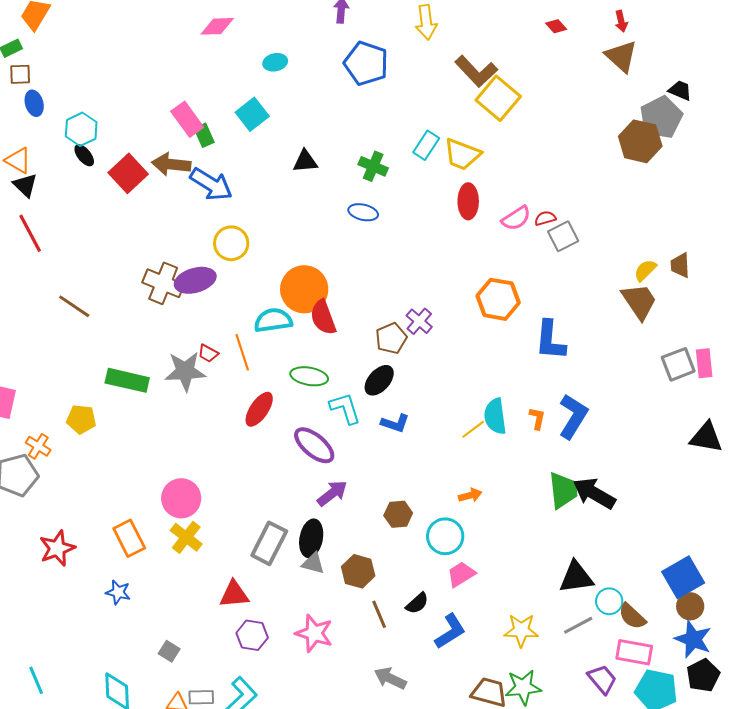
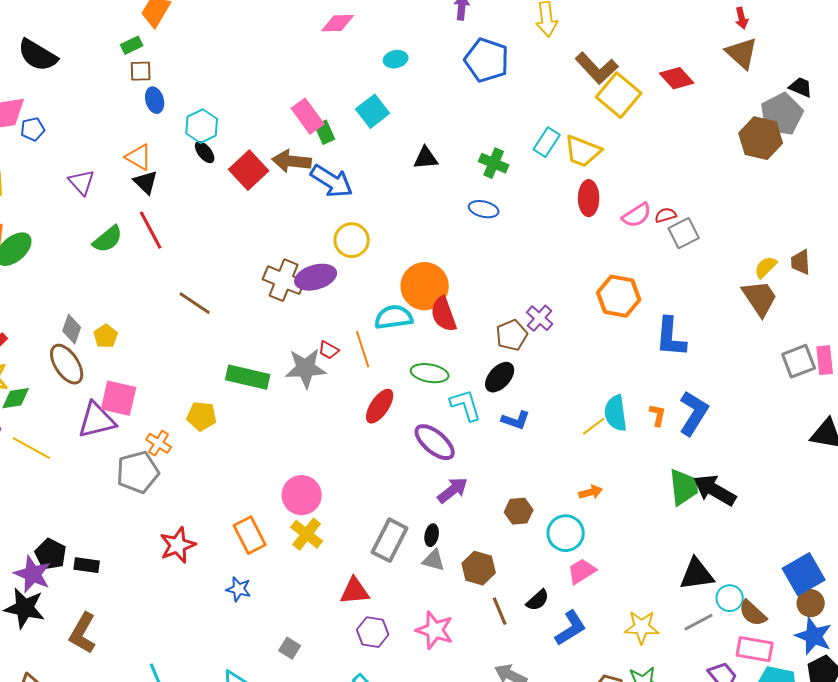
red diamond: (556, 26) -> (677, 78), moved, size x1.6
black ellipse: (311, 538) -> (432, 535), size x0.6

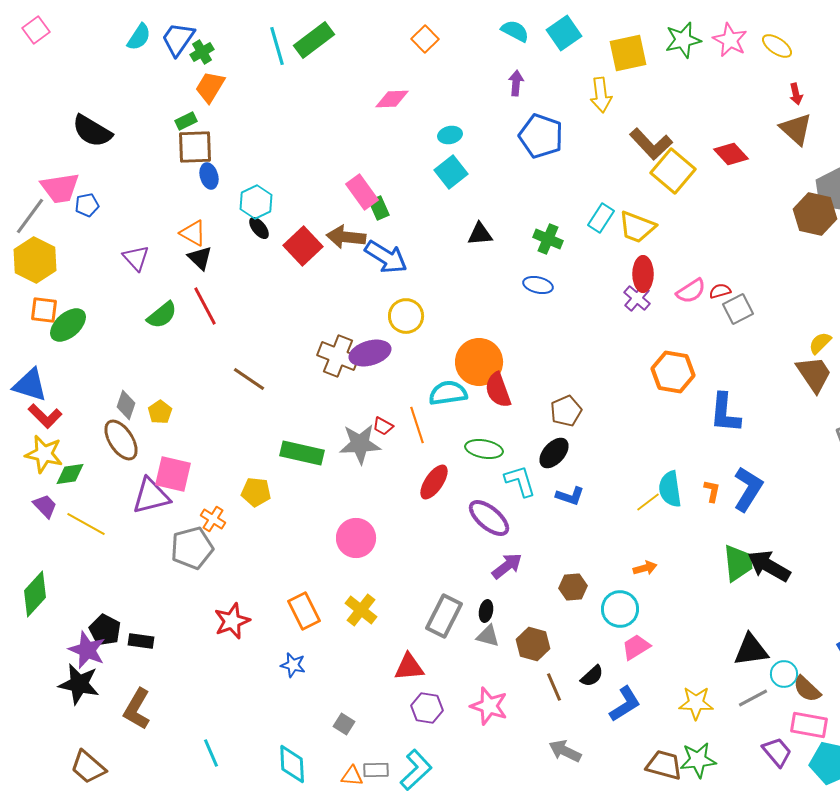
brown square: (141, 71) -> (195, 147), size x1.6
cyan square: (373, 111) -> (451, 172), moved
purple cross: (540, 318) -> (637, 298), moved
pink circle: (302, 495) -> (356, 538), moved

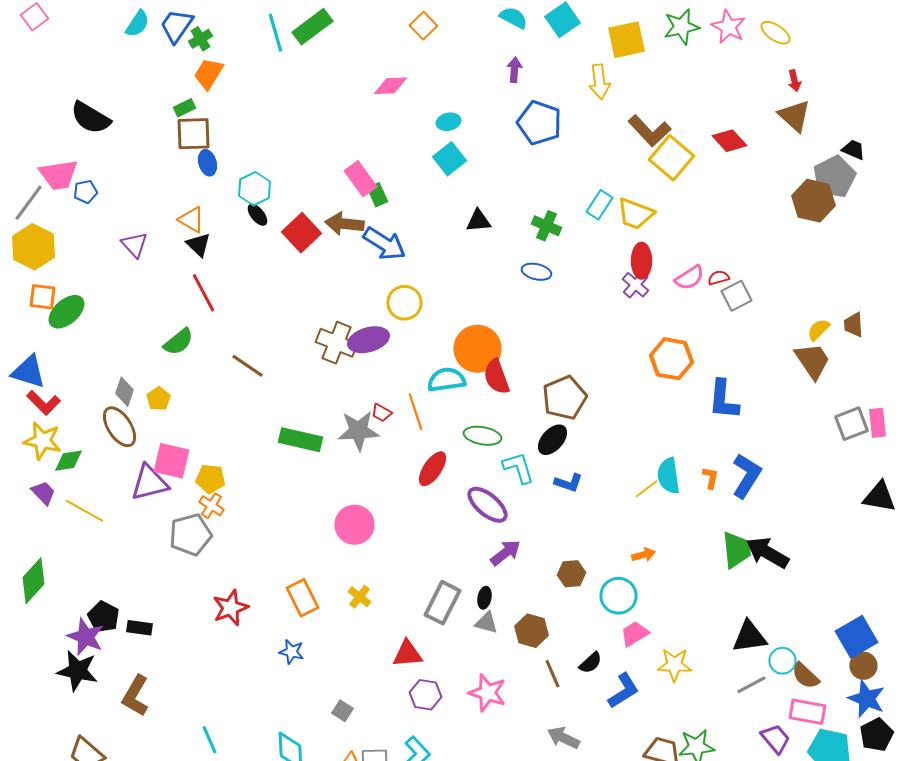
green semicircle: (162, 315) -> (178, 342), moved
brown pentagon: (566, 411) -> (564, 398), size x1.4
yellow pentagon: (256, 492) -> (210, 479), moved
yellow cross: (361, 610) -> (359, 597), size x0.7
yellow star: (696, 703) -> (674, 665), moved

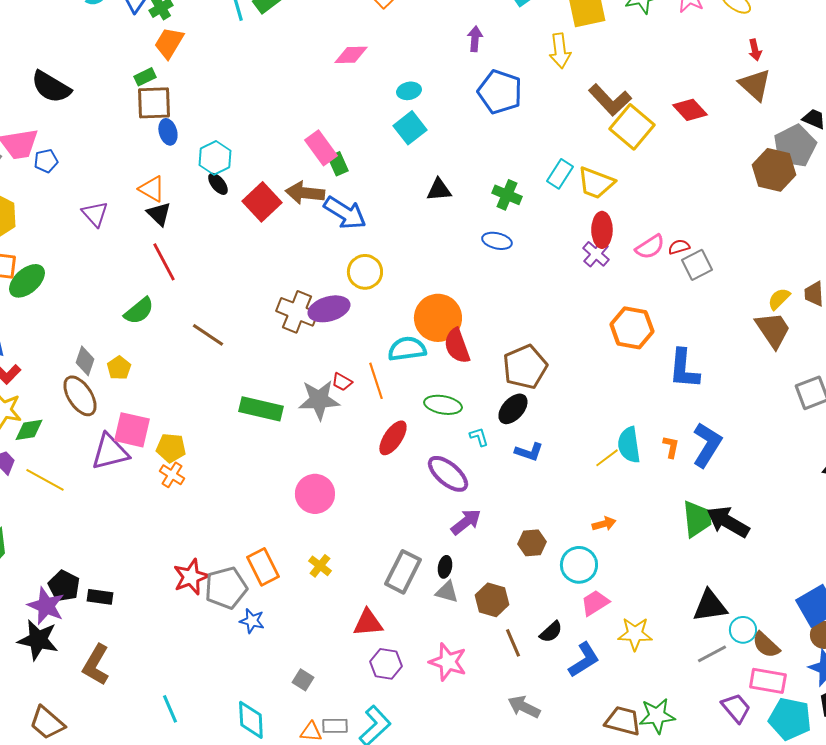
cyan L-shape: (518, 468) -> (479, 437), size x0.6
gray pentagon: (190, 535) -> (226, 588), moved

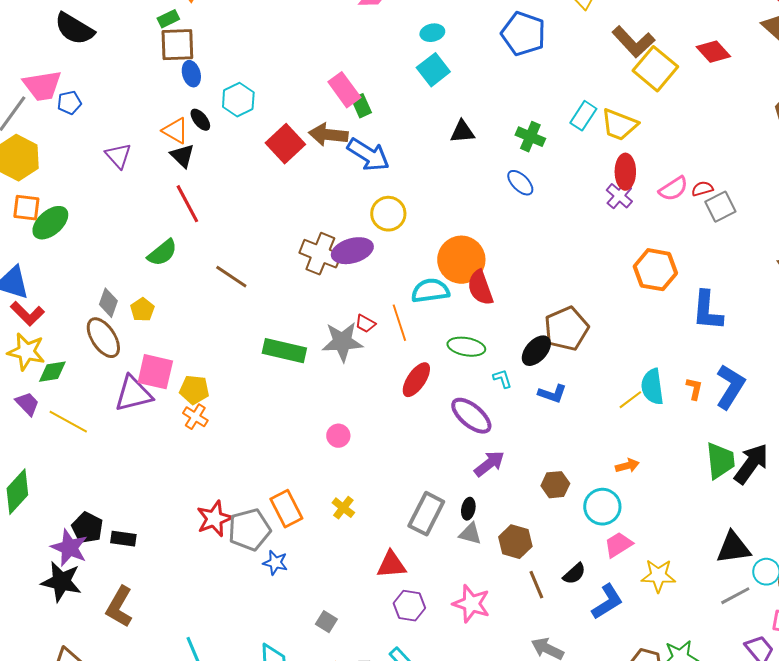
black ellipse: (218, 184) -> (200, 120), moved
blue ellipse: (497, 241) -> (520, 183), turned 32
brown pentagon: (525, 367) -> (566, 329), moved
pink circle: (315, 494) -> (338, 436), size x0.6
black arrow: (728, 522) -> (751, 464), turned 96

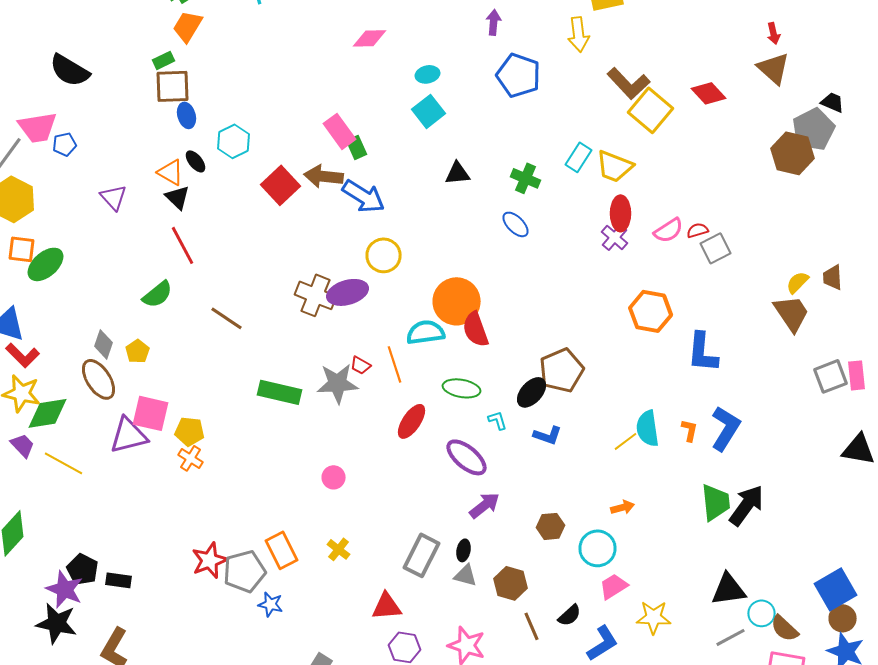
green diamond: (52, 372) -> (48, 413), size x1.4

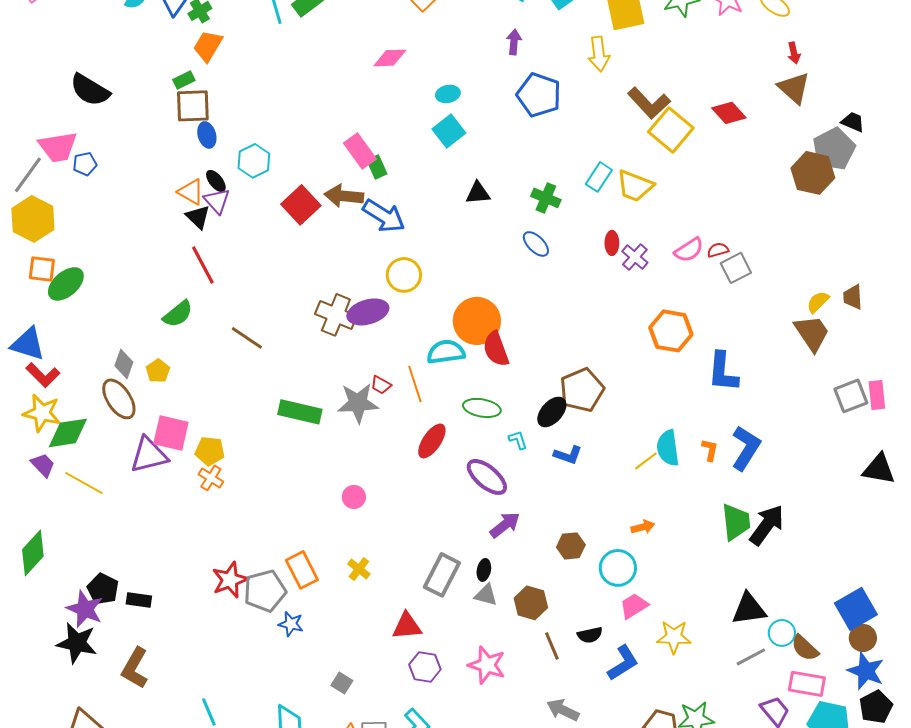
purple triangle: (114, 197) -> (217, 201), moved
red ellipse: (620, 213) -> (612, 243), moved, size x0.7
black semicircle: (570, 615) -> (590, 635), turned 30

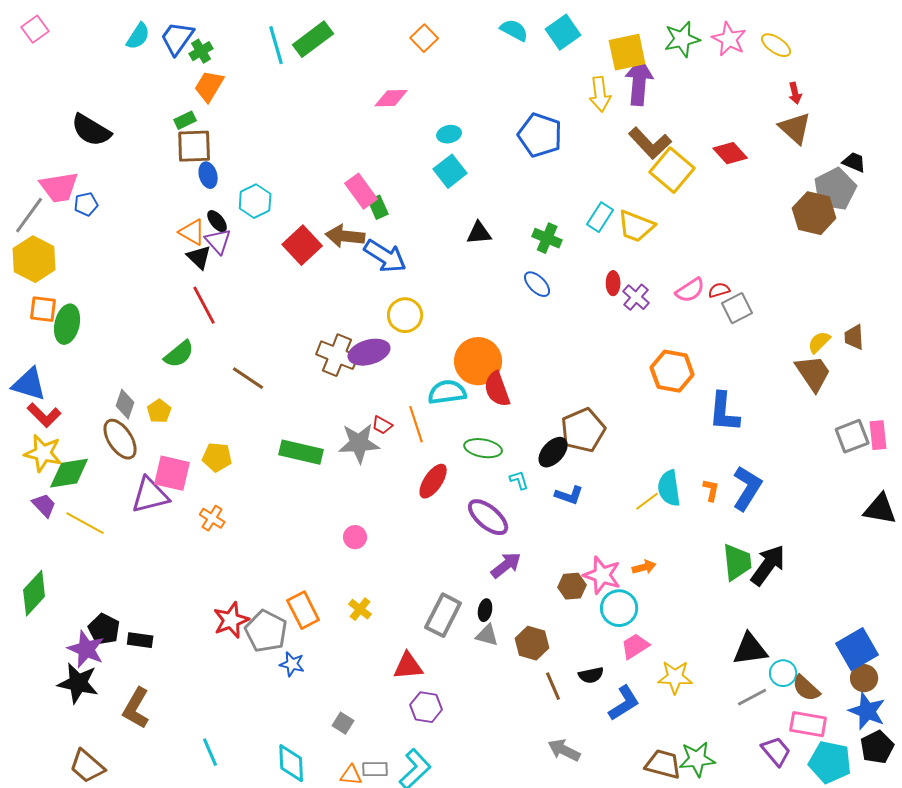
purple arrow: (514, 42) -> (639, 82), moved, size x1.8
green ellipse: (66, 284) -> (67, 324), turned -36
yellow pentagon: (210, 451) -> (217, 457), moved
gray pentagon: (265, 591) -> (266, 631), turned -30
pink star: (487, 665) -> (602, 575), moved

